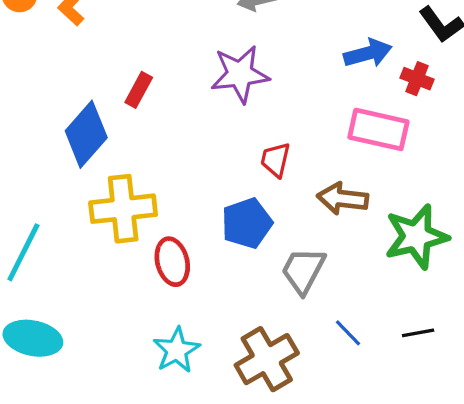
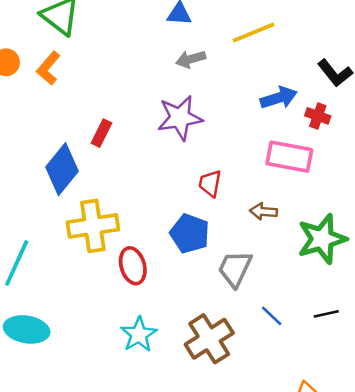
brown arrow: (343, 199) -> (263, 212), size x0.7
blue pentagon: (247, 223) -> (190, 234), turned -30

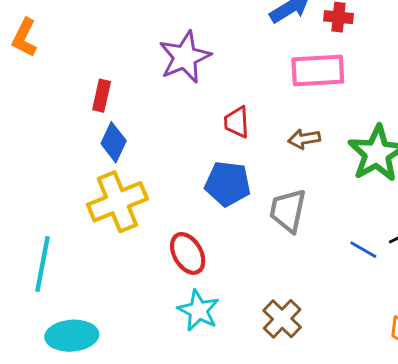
blue diamond: (62, 169) -> (114, 142), moved, size x0.7
red ellipse: (133, 266) -> (188, 253), moved
blue line: (272, 316) -> (363, 250), moved
brown cross: (209, 339) -> (282, 319), moved, size x0.7

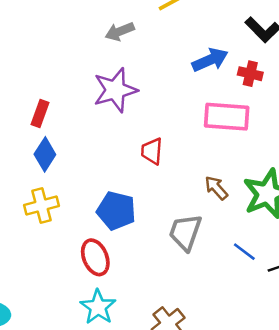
brown arrow: (304, 139) -> (216, 188), moved, turned 50
blue pentagon: (228, 184) -> (116, 211), moved
yellow cross: (117, 202) -> (41, 205), size x0.7
blue line: (363, 250) -> (244, 252), moved

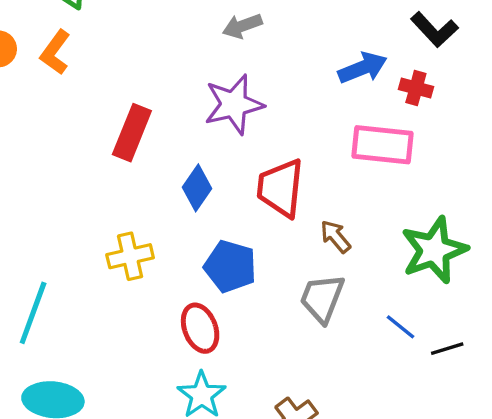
red rectangle: (40, 113) -> (132, 133), size x1.5
red trapezoid: (152, 151) -> (280, 188), size x1.6
blue diamond: (45, 154) -> (197, 188), moved
brown arrow: (216, 188) -> (336, 237), moved

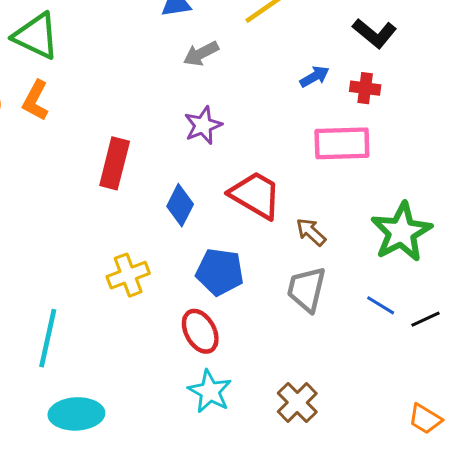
blue arrow: (363, 68) -> (314, 77), size x0.7
purple star: (234, 104) -> (203, 125), size x0.7
red trapezoid: (280, 188) -> (255, 195), turned 122

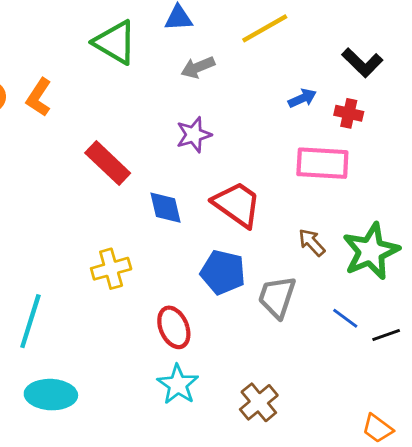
green triangle: (36, 36) -> (115, 42), moved
red rectangle: (115, 163) -> (108, 163), turned -66
blue diamond: (180, 205) -> (166, 208), turned -45
brown arrow: (311, 232) -> (312, 242), moved
blue pentagon: (220, 272) -> (223, 272), moved

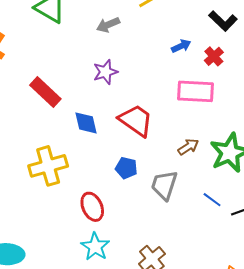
red cross: (349, 113) -> (214, 56), turned 36
brown arrow: (312, 242) -> (188, 147), turned 100
yellow cross: (111, 269) -> (48, 166), size x1.4
blue pentagon: (223, 272) -> (126, 168), size x0.7

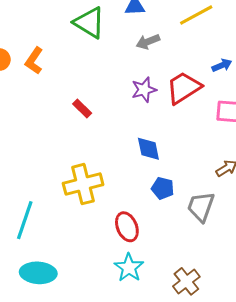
red rectangle: (45, 92) -> (82, 109), size x0.6
red trapezoid: (136, 120) -> (184, 88), moved, turned -69
blue diamond: (86, 123) -> (148, 149), moved

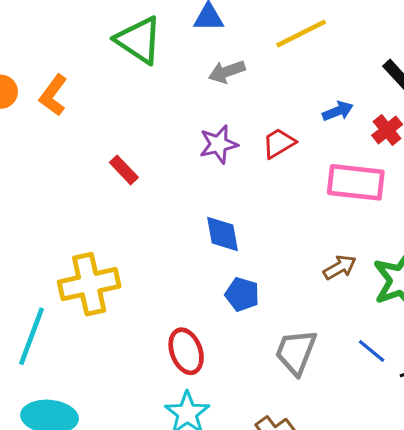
red trapezoid: (184, 88) -> (279, 143), size x0.6
yellow cross: (83, 184) -> (89, 284), moved
gray trapezoid: (201, 207) -> (296, 352), moved

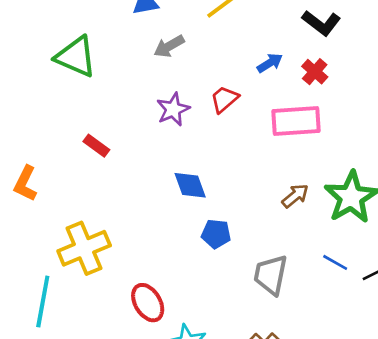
green triangle: (139, 40) -> (76, 57), moved
orange L-shape: (53, 95) -> (25, 184), moved
red ellipse: (186, 351) -> (148, 303), moved

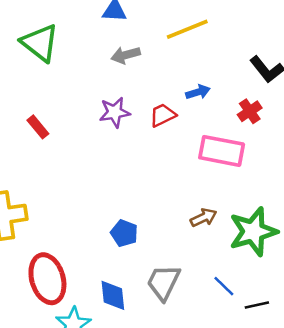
blue arrow: (270, 63) -> (198, 92), moved
blue diamond: (190, 185) -> (113, 295), moved
red ellipse: (148, 303) -> (47, 279), size x1.4

